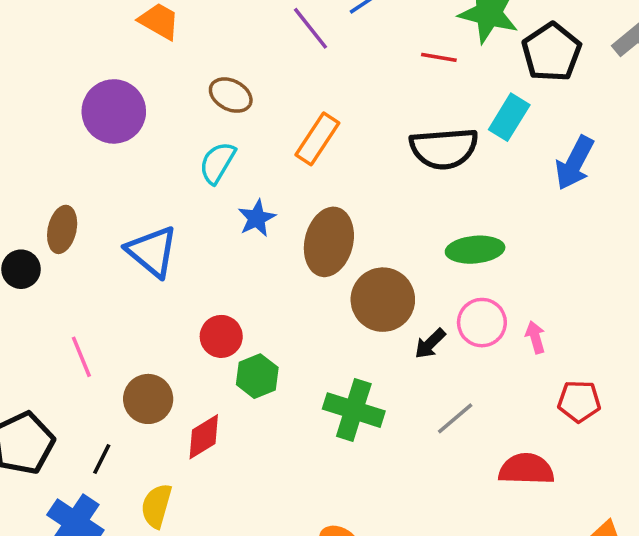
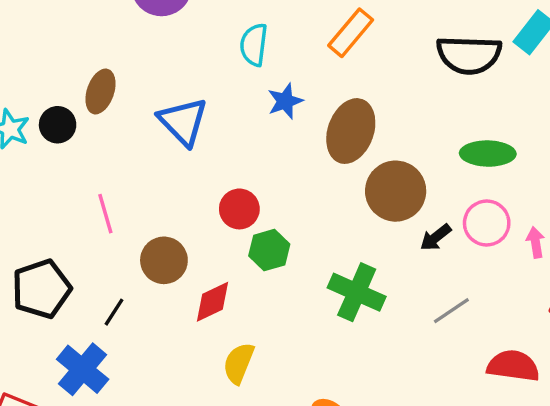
cyan semicircle: (217, 163) -> (254, 45), turned -30
yellow semicircle: (156, 506) -> (239, 363), moved

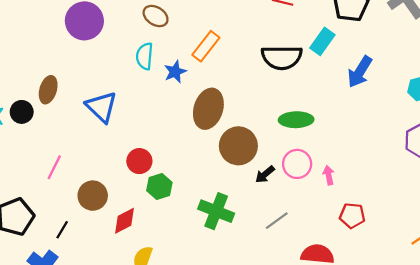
blue star: (285, 101) -> (175, 72), moved
pink line: (105, 214) -> (54, 167), turned 45

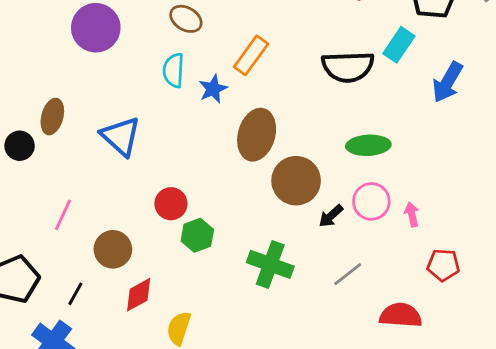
red diamond: (125, 221) -> (139, 295), moved

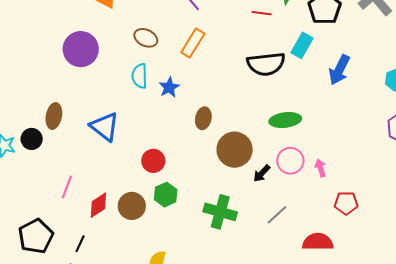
orange rectangle: (251, 55) -> (193, 43), moved
brown ellipse: (257, 135) -> (203, 118), size x0.6
red circle: (171, 204) -> (153, 161), moved
brown circle: (113, 249) -> (132, 206), moved
red diamond: (139, 295) -> (98, 205), moved

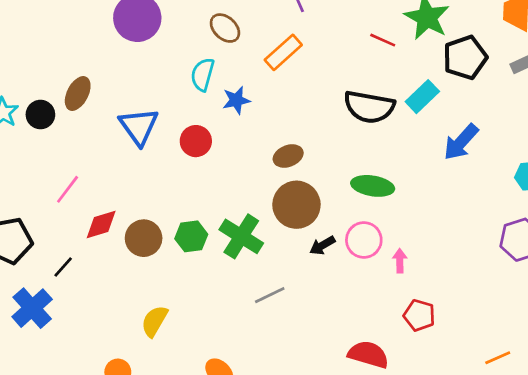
brown ellipse: (203, 118) -> (288, 156), moved, turned 40
red circle: (153, 161) -> (196, 141), moved
green cross: (220, 212) -> (241, 236), moved
gray line: (277, 215) -> (270, 295), moved

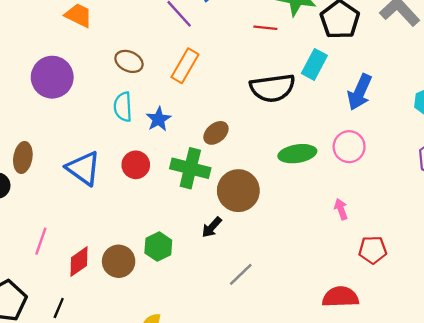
brown ellipse: (288, 156) -> (216, 133), moved
green cross: (241, 236) -> (190, 168), moved
pink circle: (364, 240) -> (349, 147), moved
black arrow: (322, 245) -> (212, 227), moved

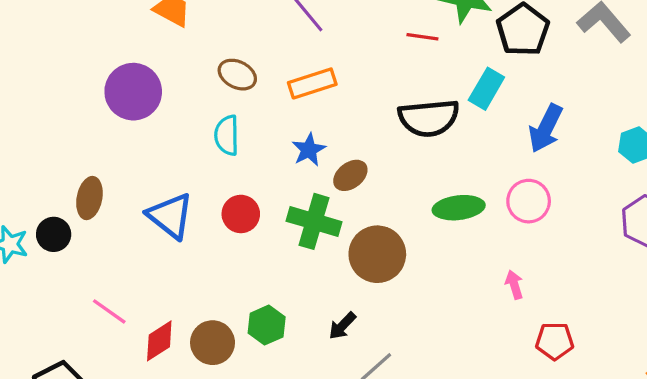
orange rectangle: (185, 66) -> (312, 83), turned 40
blue star: (159, 119) -> (309, 150), moved
black arrow: (212, 227) -> (342, 326), moved
pink line: (41, 241) -> (109, 311), turned -76

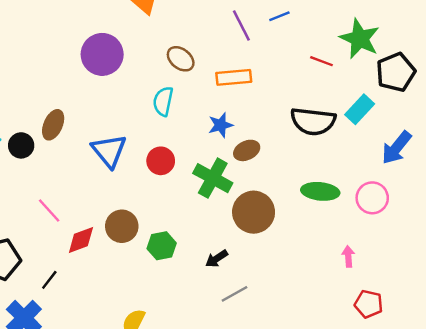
brown circle: (213, 343) -> (122, 226), moved

